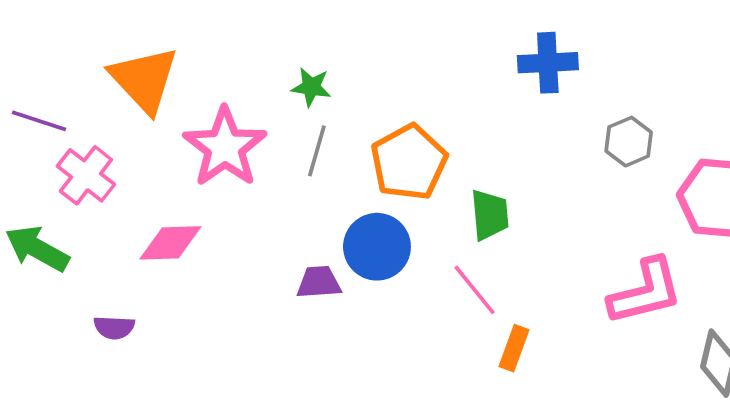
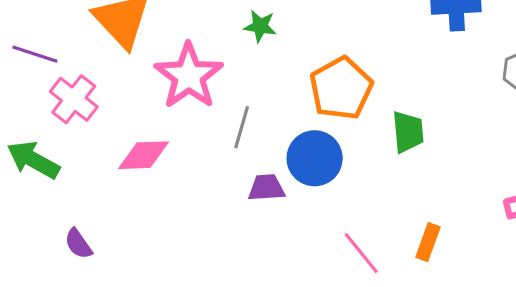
gray line: (317, 151) -> (242, 127), moved
pink line: (475, 290) -> (361, 253), moved
purple semicircle: (114, 327) -> (78, 244), moved, turned 52

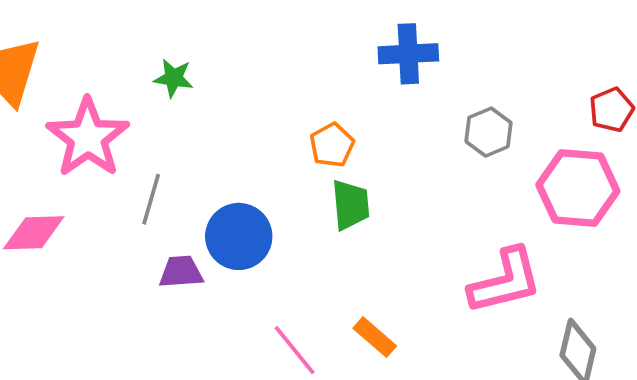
orange pentagon: (341, 88) -> (332, 145), moved, size x0.6
orange rectangle: (428, 242) -> (375, 337), turned -69

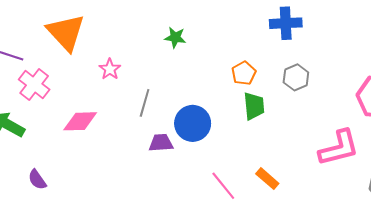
green star: (174, 78) -> (175, 37), moved
gray hexagon: (488, 132) -> (296, 77), moved
pink star: (88, 138) -> (110, 69), size x0.5

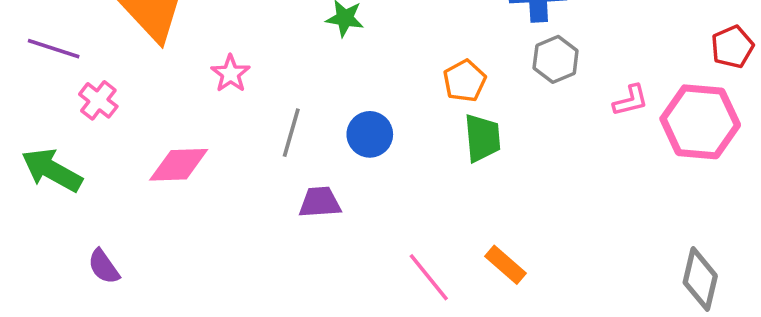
gray hexagon: (296, 77) -> (556, 59), moved
pink cross: (34, 85) -> (98, 100), size x0.7
blue circle: (193, 123) -> (370, 134), moved, size x0.7
pink L-shape: (339, 148) -> (631, 100), moved, size x0.5

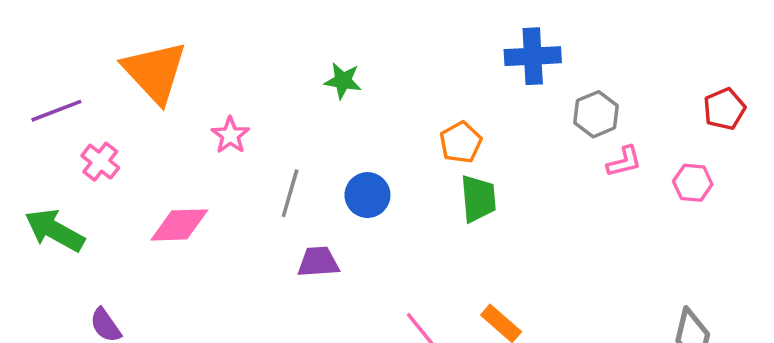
purple line: (54, 49) -> (56, 111), turned -39
gray hexagon: (556, 59) -> (596, 114), moved
pink hexagon: (700, 122) -> (693, 183), size x0.5

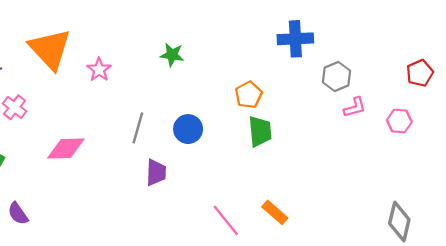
pink star: (230, 135) -> (99, 70), moved
purple trapezoid: (318, 262) -> (156, 172), turned 96

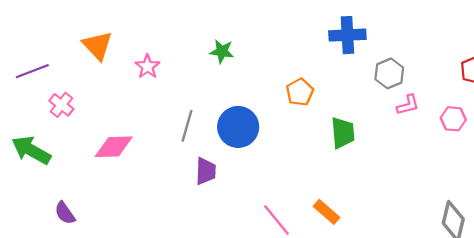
orange triangle: (50, 49) -> (97, 46), size x0.7
blue circle: (188, 129) -> (238, 127), size x1.4
green trapezoid: (260, 131) -> (343, 133), moved

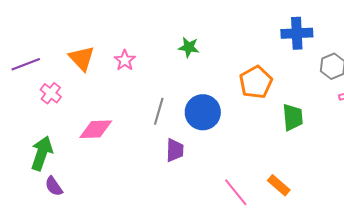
orange triangle: (97, 46) -> (82, 58), moved
orange pentagon: (300, 92) -> (256, 82), size x1.4
green arrow: (31, 150) -> (42, 153), moved, turned 80

